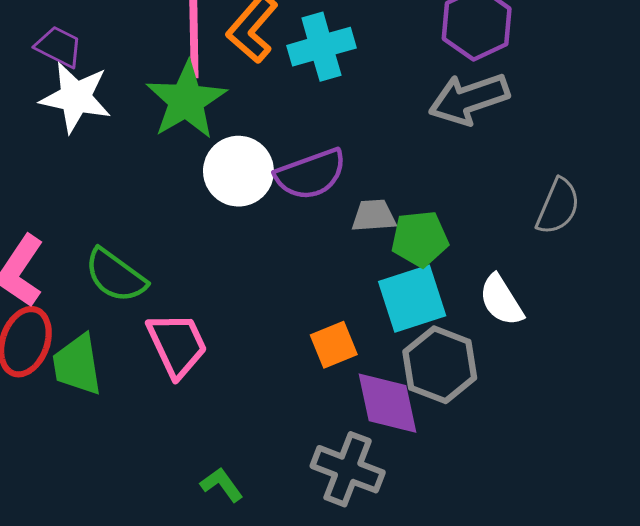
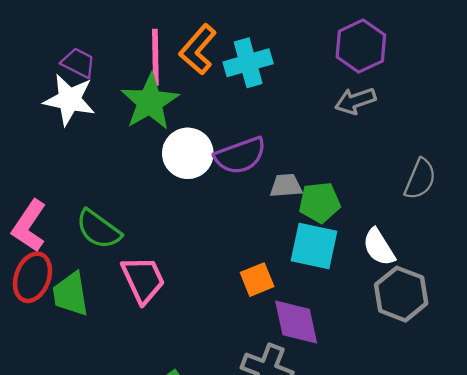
purple trapezoid: (59, 47) -> (78, 63), moved
gray arrow: (469, 99) -> (355, 101), size x0.7
cyan square: (412, 299) -> (314, 246), turned 30
gray hexagon: (440, 365) -> (401, 294), moved

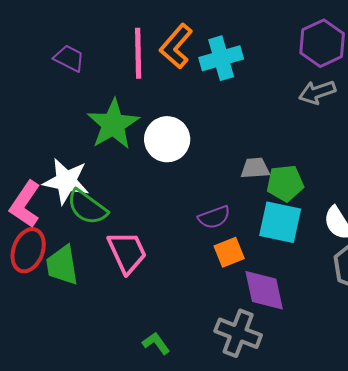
white star: (69, 100) -> (66, 181), moved
green star: (150, 102) -> (113, 124), moved
purple semicircle: (240, 156) -> (214, 217), moved, size x0.7

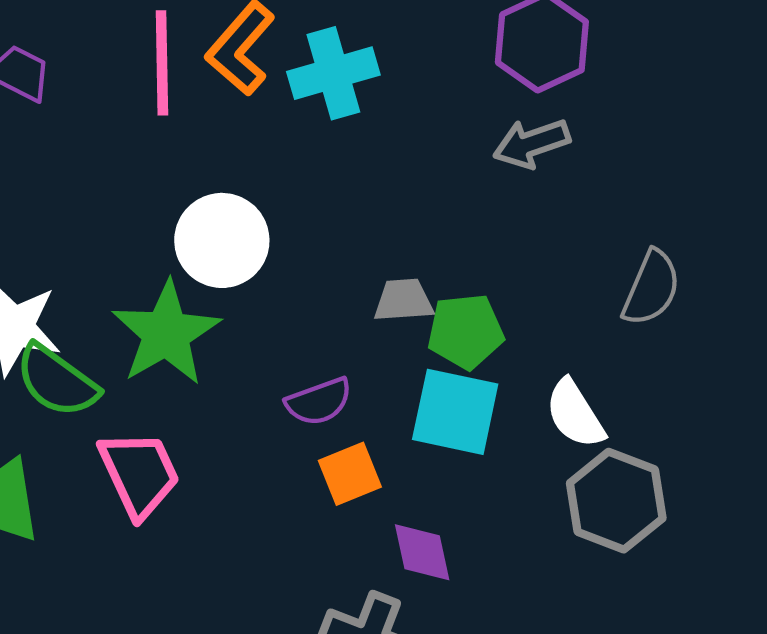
green star: (113, 124) -> (166, 333), moved
purple diamond: (264, 290) -> (422, 552), size x0.7

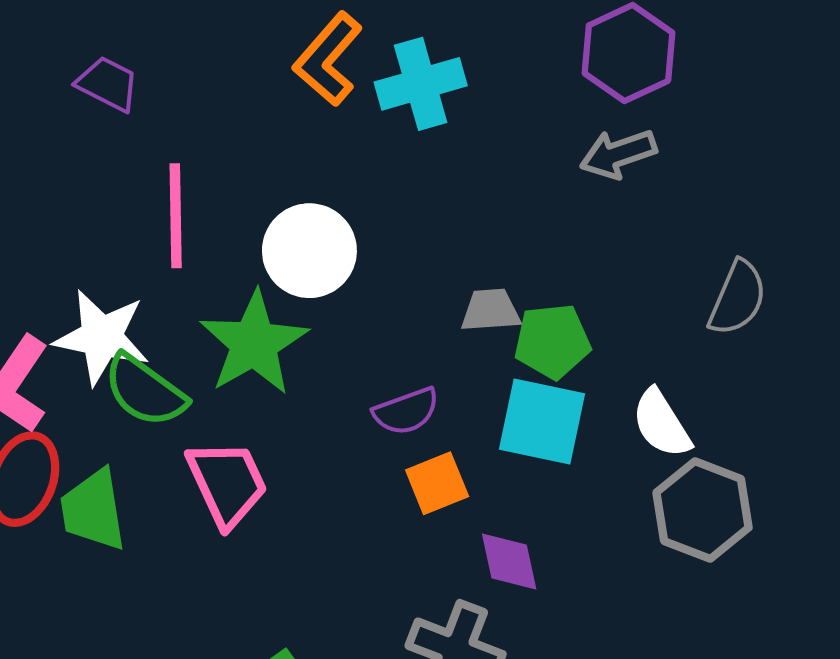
pink line: (162, 63) -> (176, 216), moved

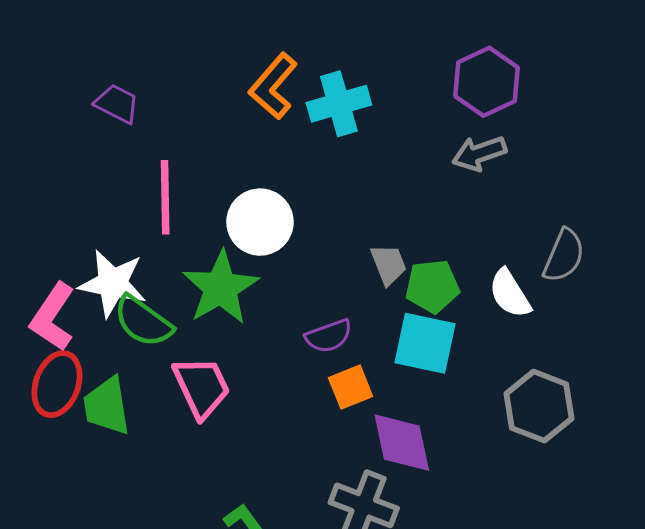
gray trapezoid: (491, 310) -> (389, 264), turned 72
white semicircle: (661, 424) -> (510, 294), moved
purple diamond: (509, 561) -> (402, 443), size x1.4

